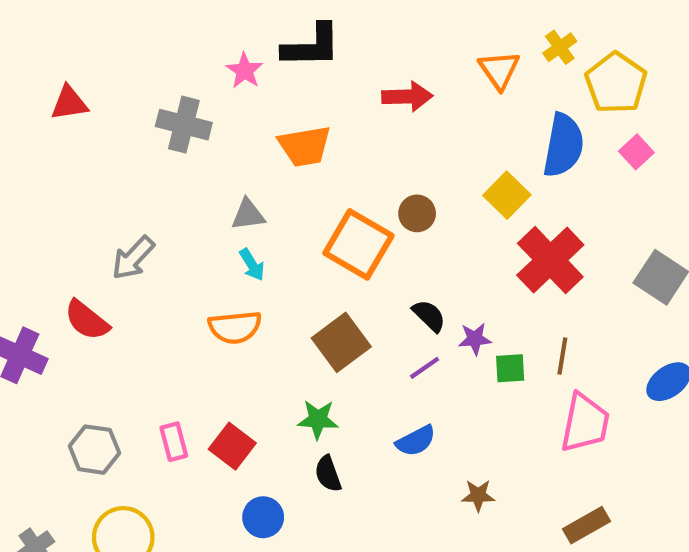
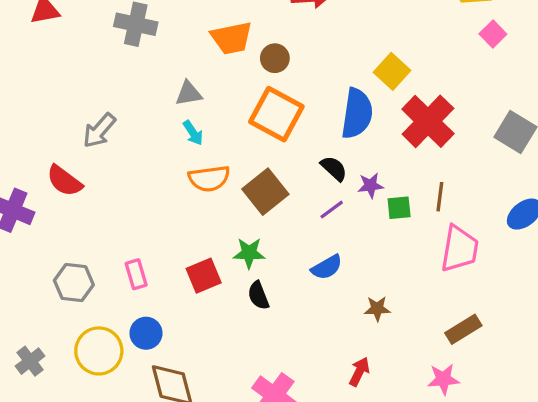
blue semicircle: (563, 145) -> (357, 113), moved
brown circle: (417, 213) -> (275, 58), moved
orange semicircle: (235, 327) -> (209, 178), moved
red square: (232, 446) -> (204, 276), moved, turned 32
blue circle: (263, 517) -> (146, 333), moved

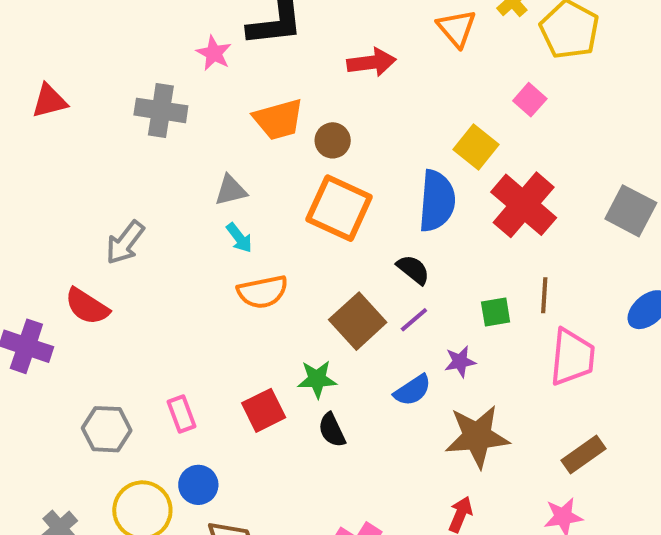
pink square: (493, 34) -> (530, 100), moved
purple star: (371, 185) -> (460, 362), moved
brown square: (265, 192) -> (358, 321), moved
brown star: (377, 309) -> (477, 436), size x2.0

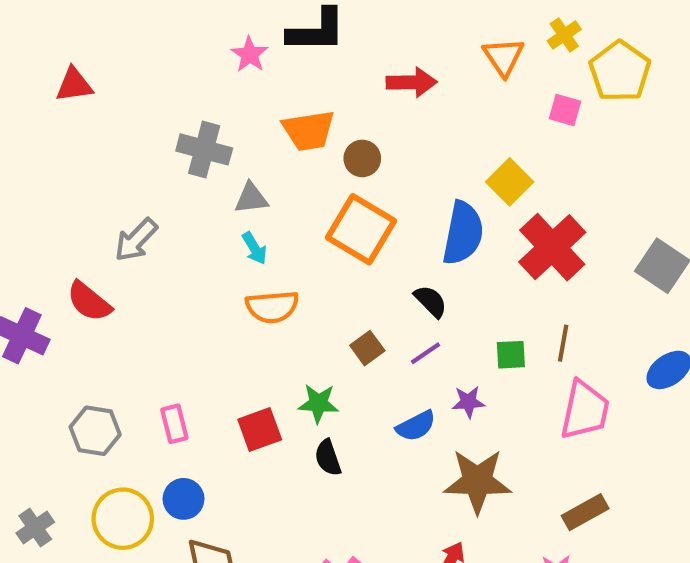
pink square: (530, 100) -> (565, 110), moved, turned -32
gray cross: (161, 110) -> (204, 149), moved
brown square: (358, 321) -> (367, 348), size x0.6

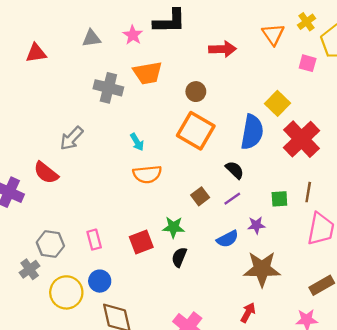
orange trapezoid: (309, 130) -> (148, 73), moved
gray triangle: (251, 198) -> (91, 38), moved
black semicircle: (328, 458) -> (179, 257), turned 42
gray cross: (35, 528) -> (30, 269), moved

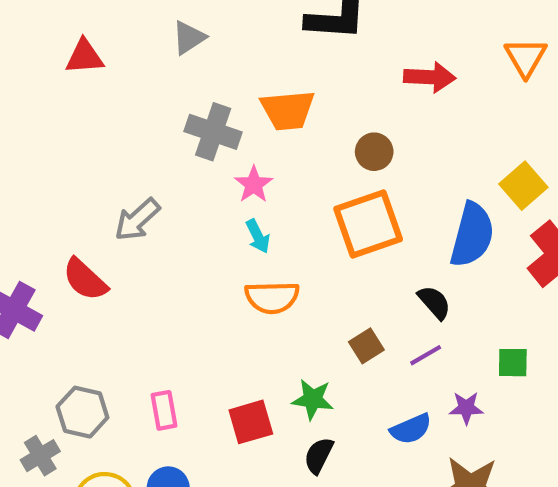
pink star: (133, 35) -> (254, 184), moved
gray triangle: (91, 38) -> (189, 38), turned -30
orange square: (196, 131) -> (368, 224), turned 36

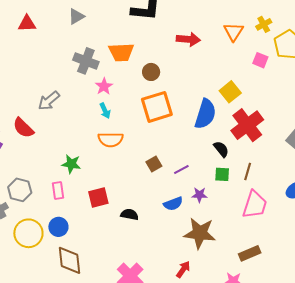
brown circle: (374, 152) -> (151, 72), moved
black semicircle: (434, 302) -> (221, 149), moved
green star: (313, 399) -> (71, 164), moved
black semicircle: (319, 455) -> (130, 214), turned 72

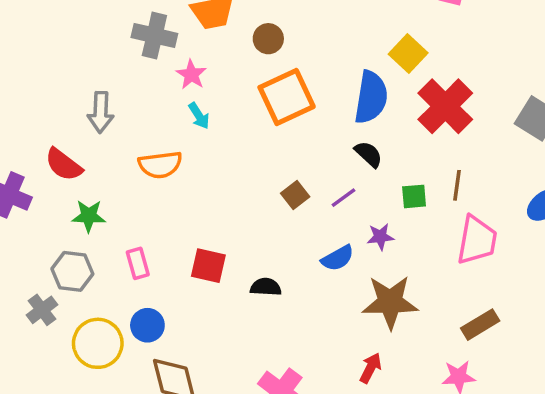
gray arrow: (49, 101) -> (101, 112), turned -40
orange semicircle: (111, 140) -> (160, 165), moved
black semicircle: (221, 149) -> (369, 154), moved
green star: (71, 164) -> (89, 216), moved
red square: (98, 198) -> (208, 266), turned 35

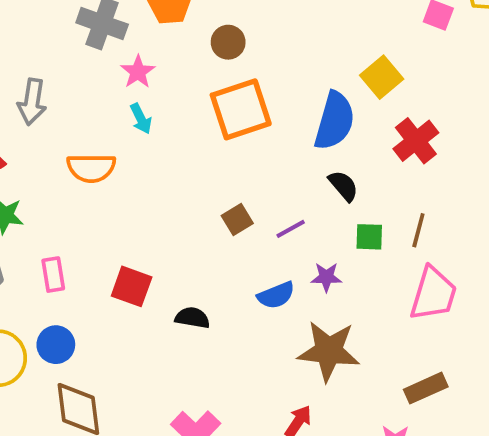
red cross: (445, 106) -> (416, 141), size x0.7
black semicircle: (369, 154) -> (343, 186), moved

